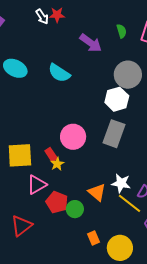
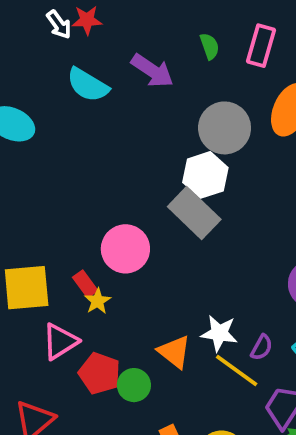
cyan semicircle: (59, 73) -> (88, 85), moved
gray rectangle: (114, 134) -> (194, 213), moved, turned -64

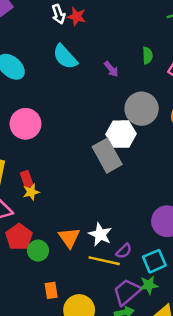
purple arrow: (152, 71) -> (111, 69), moved, size x0.6
pink circle: (125, 249) -> (25, 124), moved
yellow line: (237, 371) -> (104, 261), turned -40

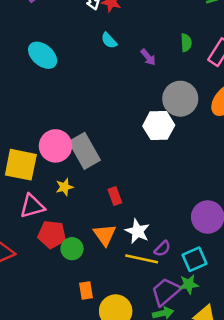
cyan semicircle: (65, 57) -> (109, 41), moved, size x0.6
pink circle: (25, 124) -> (56, 146), moved
gray rectangle: (107, 156) -> (85, 151), moved
red rectangle: (27, 179) -> (115, 196), moved
red pentagon: (19, 237) -> (52, 234), turned -30

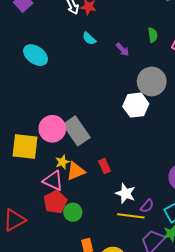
pink triangle: (32, 206) -> (53, 181), moved, turned 45
red pentagon: (52, 234) -> (55, 202), turned -30
orange triangle: (105, 235) -> (76, 171), moved, turned 48

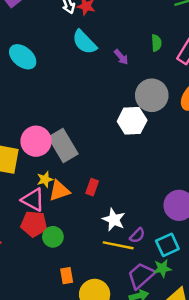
cyan semicircle: (89, 38) -> (84, 42), size x1.6
red rectangle: (104, 166) -> (92, 187), turned 40
red pentagon: (55, 202) -> (34, 224), turned 30

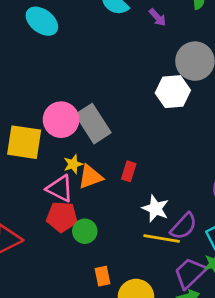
purple semicircle: (137, 235) -> (184, 226), size x1.5

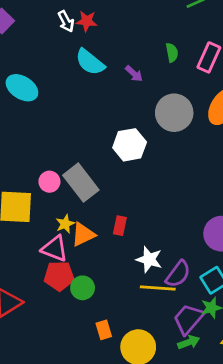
white hexagon: (173, 92) -> (130, 145), moved
pink circle: (61, 120) -> (49, 182), size x0.6

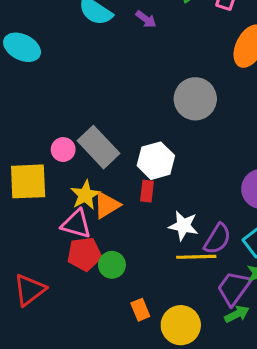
gray circle: (174, 113) -> (195, 99), moved
white hexagon: (130, 145) -> (156, 161), moved
yellow star: (65, 224) -> (85, 195), size x1.4

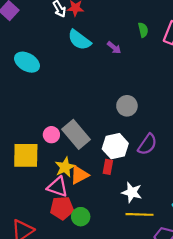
gray circle: (195, 99) -> (127, 106), moved, size x0.7
purple semicircle: (217, 239) -> (147, 144), moved

